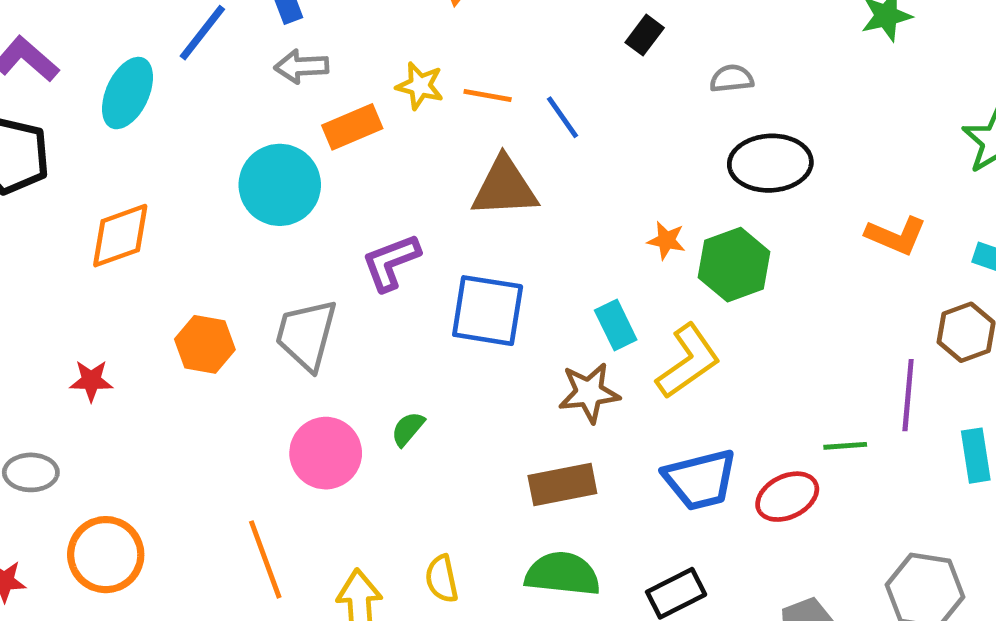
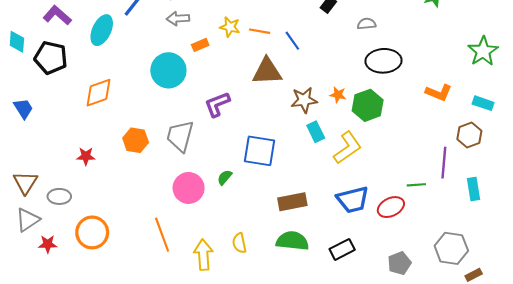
orange rectangle: (352, 127) -> (200, 45), size x0.7
blue square: (488, 311) -> (260, 151), moved
brown star: (589, 393) -> (304, 100), moved

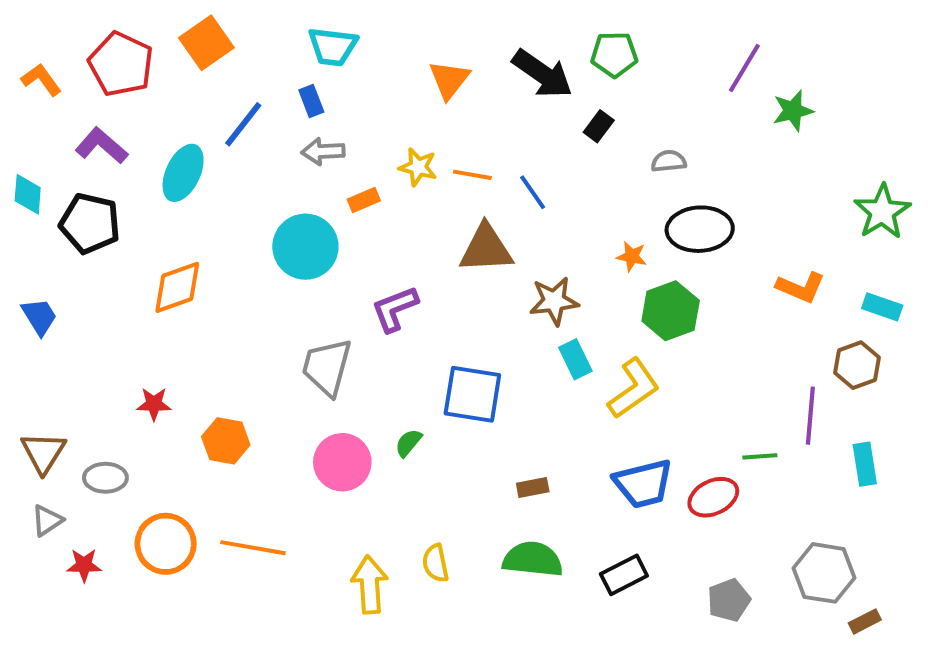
orange star: (338, 95) -> (632, 256), moved
orange hexagon: (136, 140) -> (226, 441), moved
brown rectangle: (292, 202) -> (533, 487), size x0.6
gray triangle: (28, 220) -> (47, 520), size x0.7
orange line: (162, 235) -> (253, 548), moved, turned -60

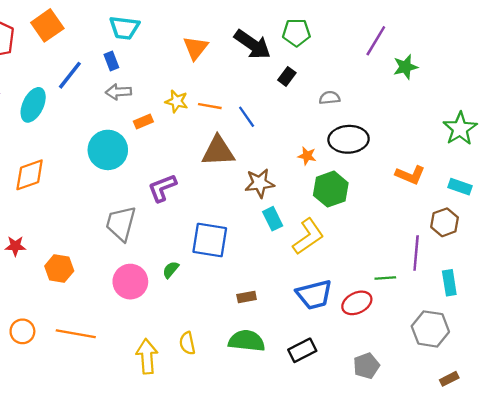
orange circle: (166, 544) -> (22, 331), size x0.7
gray hexagon: (824, 573) -> (430, 329), moved

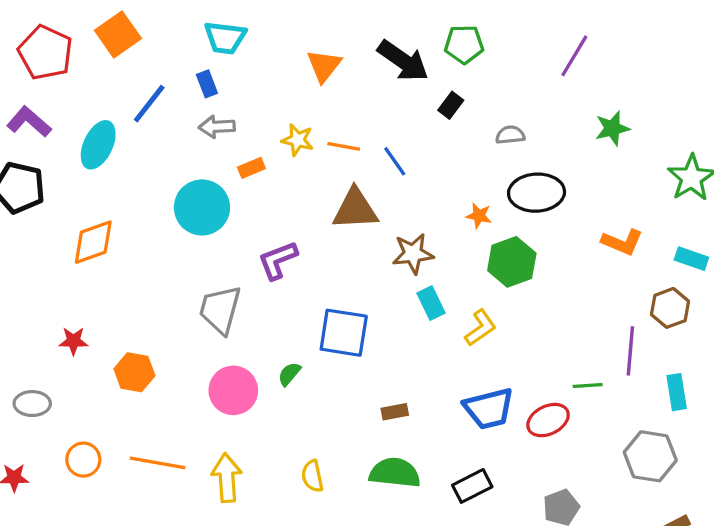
green star: (405, 67) -> (612, 128), moved
yellow L-shape: (308, 236) -> (480, 328), size x0.7
yellow arrow: (147, 356) -> (227, 478), moved

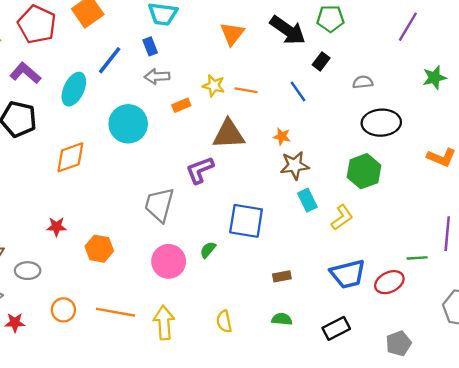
blue line: (395, 161) -> (298, 91), moved
cyan circle: (202, 207) -> (128, 124), moved
brown triangle: (355, 209) -> (229, 134), moved
orange star: (479, 216) -> (282, 137), moved
green semicircle: (395, 473) -> (282, 319), size x0.6

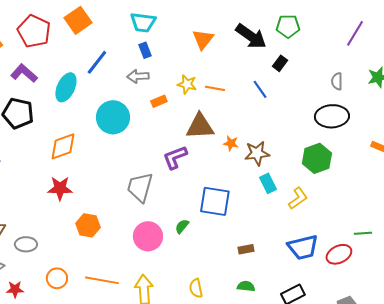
blue rectangle: (150, 46) -> (145, 50), moved
gray semicircle: (363, 82) -> (337, 81), moved, turned -84
orange star: (282, 137) -> (231, 143), moved
red star: (56, 227) -> (60, 188), moved, size x1.4

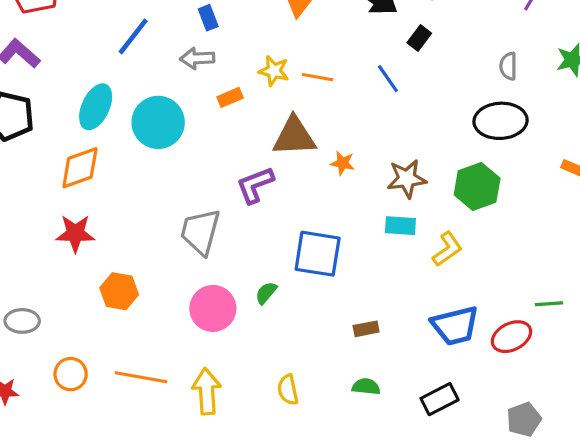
cyan ellipse: (66, 87) -> (96, 107), moved
brown star: (257, 153) -> (407, 179), moved
cyan rectangle: (268, 183) -> (400, 226), turned -60

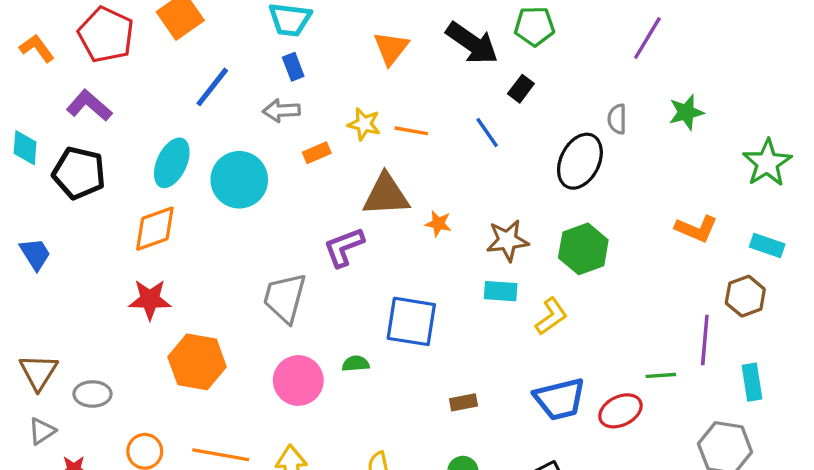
black ellipse: (501, 121) -> (580, 161), moved, turned -60
orange hexagon: (119, 291) -> (197, 362), size x1.4
green semicircle: (266, 293) -> (356, 364), turned 45

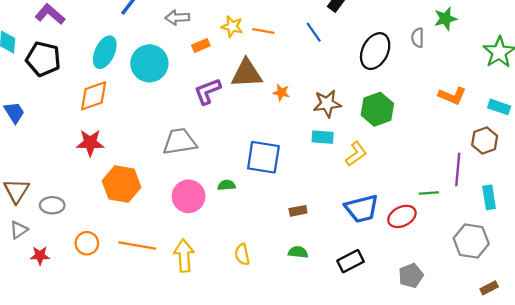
gray semicircle: (617, 119) -> (418, 38), moved
purple L-shape: (344, 247) -> (208, 91), moved
gray trapezoid: (285, 298) -> (180, 142), turned 66

